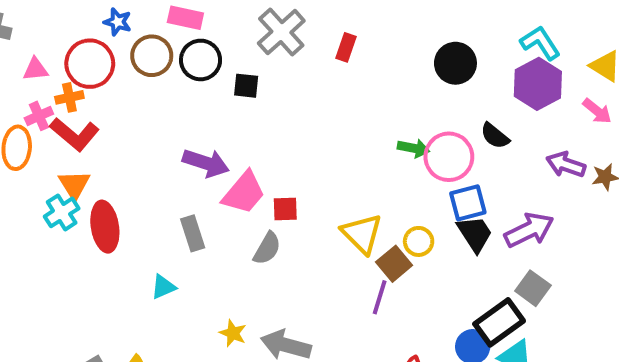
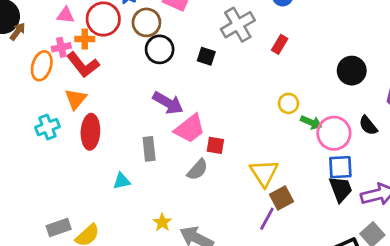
black circle: (201, 60) -> (160, 49), moved
cyan cross: (62, 212) -> (47, 127), moved
yellow circle: (419, 241) -> (288, 103), moved

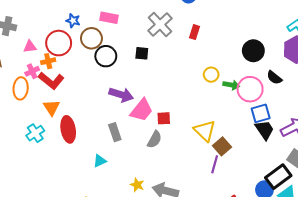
black circle: (352, 71) -> (253, 51), moved

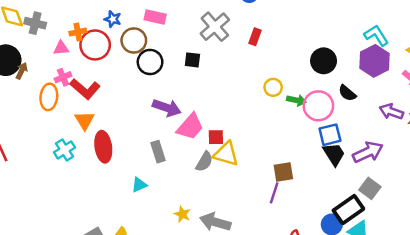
orange cross: (48, 61) -> (78, 32), moved
yellow triangle: (205, 131) -> (226, 154), moved, turned -30
brown square: (222, 146) -> (283, 172), turned 30

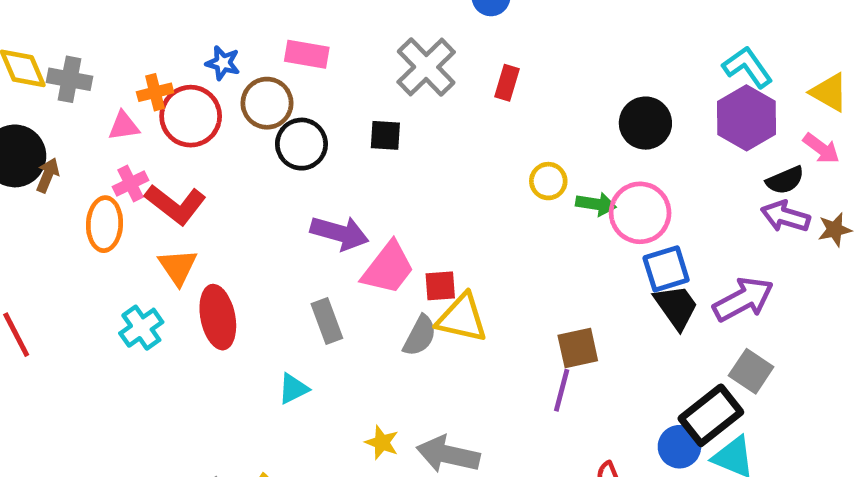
black semicircle: (347, 93) -> (785, 180), moved, turned -60

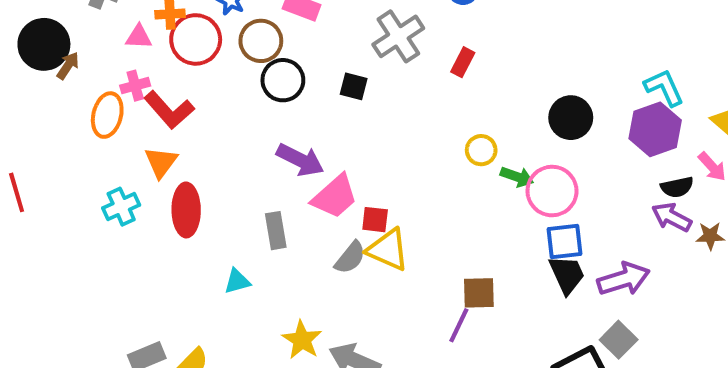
yellow star: (382, 442) -> (302, 340), size x1.4

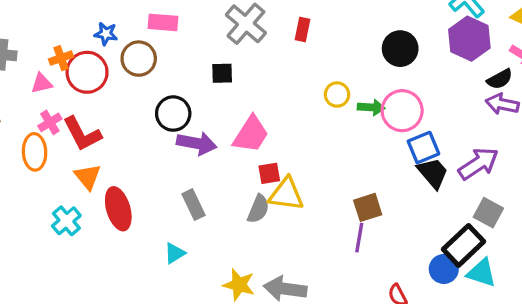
black circle: (283, 80) -> (173, 114), moved
red L-shape: (169, 110) -> (82, 134), turned 30
pink trapezoid: (335, 197) -> (251, 134), moved

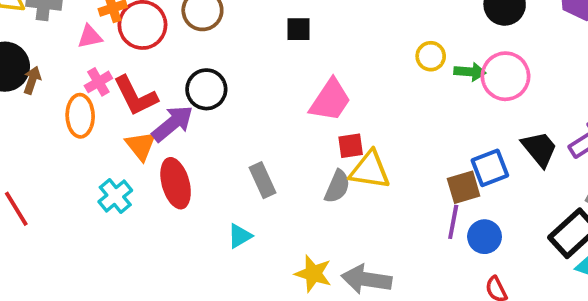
black circle: (173, 114) -> (206, 89), moved
purple arrow: (197, 143) -> (173, 123), moved, turned -51
blue square: (423, 148) -> (490, 168), moved
blue circle: (444, 269) -> (485, 237), moved

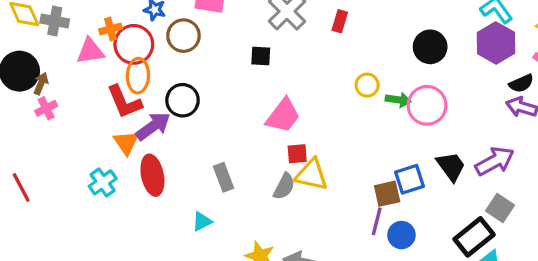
pink triangle: (90, 37) -> (90, 51), size x1.4
pink cross: (98, 82) -> (46, 108), moved
orange ellipse: (80, 116) -> (138, 76), moved

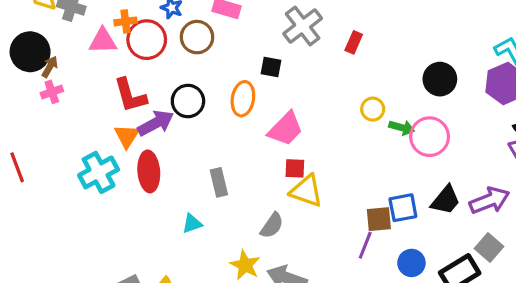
orange ellipse: (138, 76) -> (243, 99), moved
black trapezoid: (451, 166) -> (446, 200), turned 68
cyan cross: (103, 182) -> (99, 172), size x1.4
gray semicircle: (284, 186) -> (272, 225), moved
blue circle: (401, 235) -> (411, 263), moved

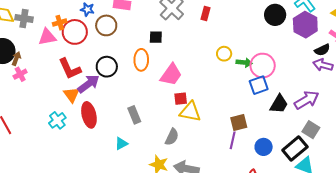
black circle: (440, 79) -> (275, 15), moved
cyan cross: (99, 172) -> (57, 120), size x0.7
blue square: (403, 208) -> (259, 85), moved

